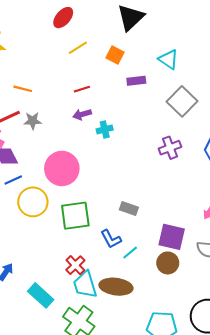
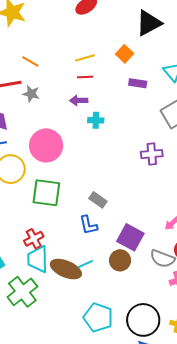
yellow line: (78, 48) -> (85, 58), moved
blue L-shape: (111, 239) -> (88, 225), moved
cyan line: (130, 253) -> (86, 264), moved

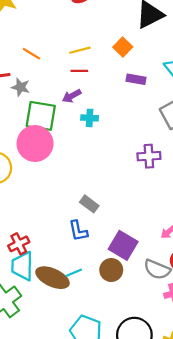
orange line: (30, 61) -> (31, 54), moved
purple arrow: (79, 100) -> (72, 96), turned -30
green square: (46, 193) -> (41, 116), moved

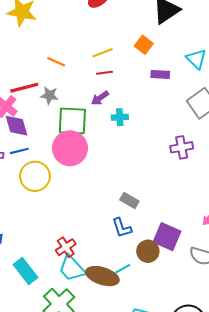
cyan trapezoid: (22, 266) -> (72, 268), turned -36
brown circle: (111, 270) -> (148, 251), moved

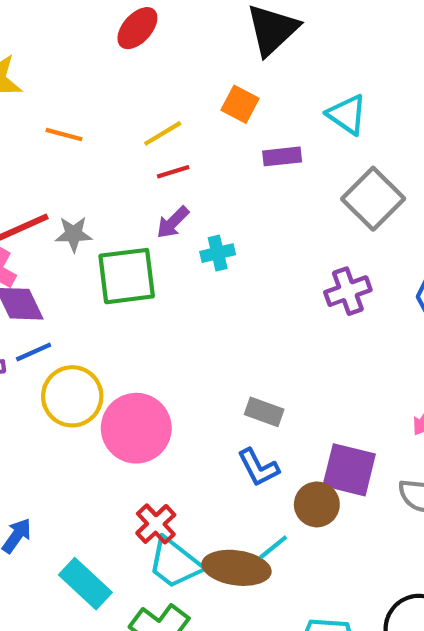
orange line: (56, 62) -> (64, 135), moved
pink circle: (70, 148) -> (136, 428), moved

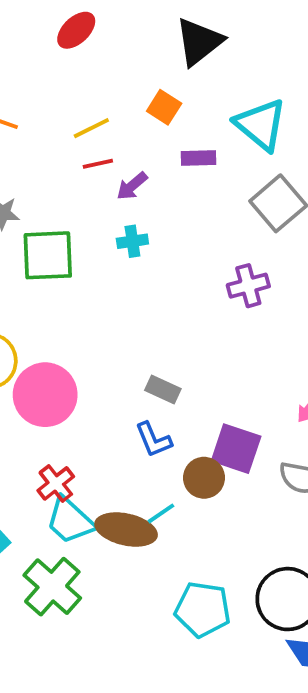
cyan triangle: (347, 114) -> (261, 125), size x1.4
purple arrow: (173, 222) -> (132, 186), moved

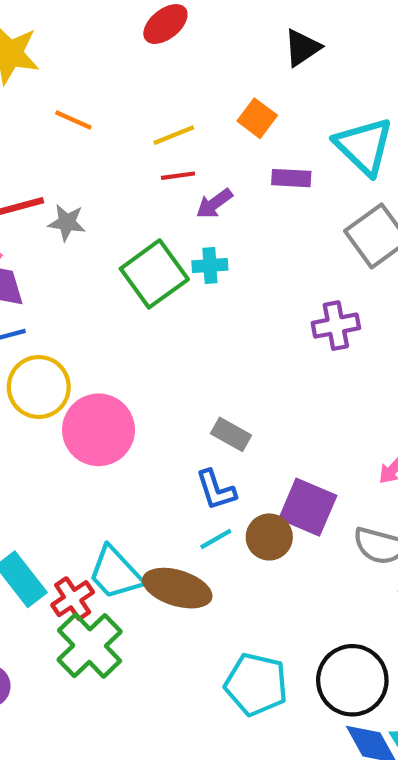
black triangle: (199, 42) -> (302, 48), size x0.7
green square: (48, 255) -> (154, 274), moved, turned -38
red cross: (56, 483) -> (73, 599), moved
cyan line: (161, 513) -> (216, 539), moved

